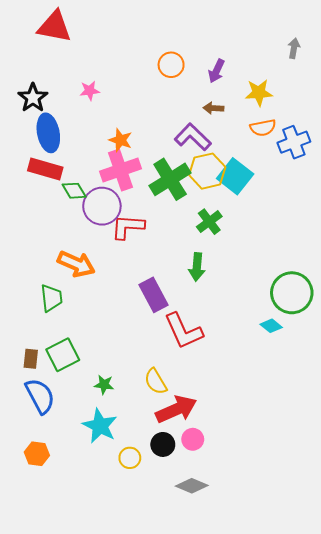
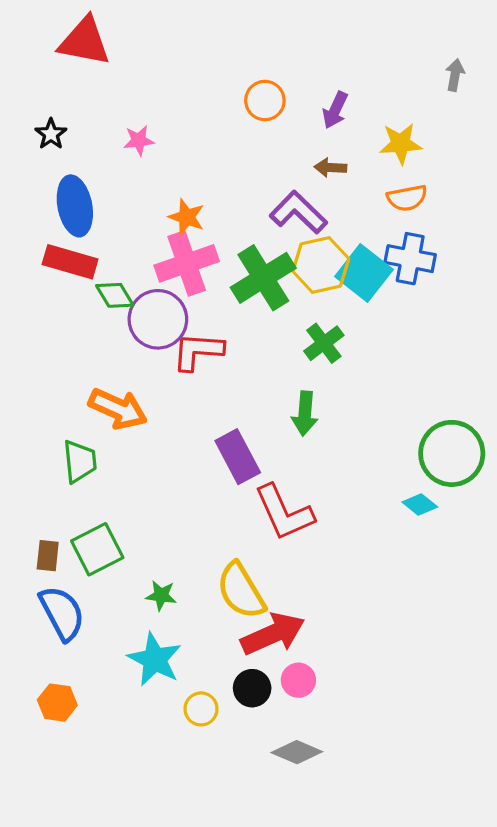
black star: (33, 98) -> (51, 134), moved, size x0.7
blue cross: (294, 142) -> (410, 259), moved, turned 32
yellow semicircle: (156, 382) -> (241, 591), size x1.4

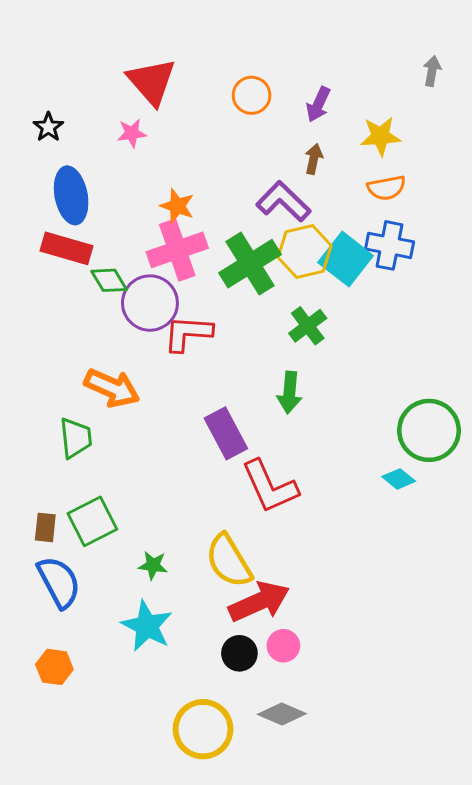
red triangle: (84, 41) -> (151, 82), moved, turned 38
brown arrow: (330, 168) -> (314, 159), turned 100
yellow circle: (201, 709) -> (203, 729), moved, size x1.8

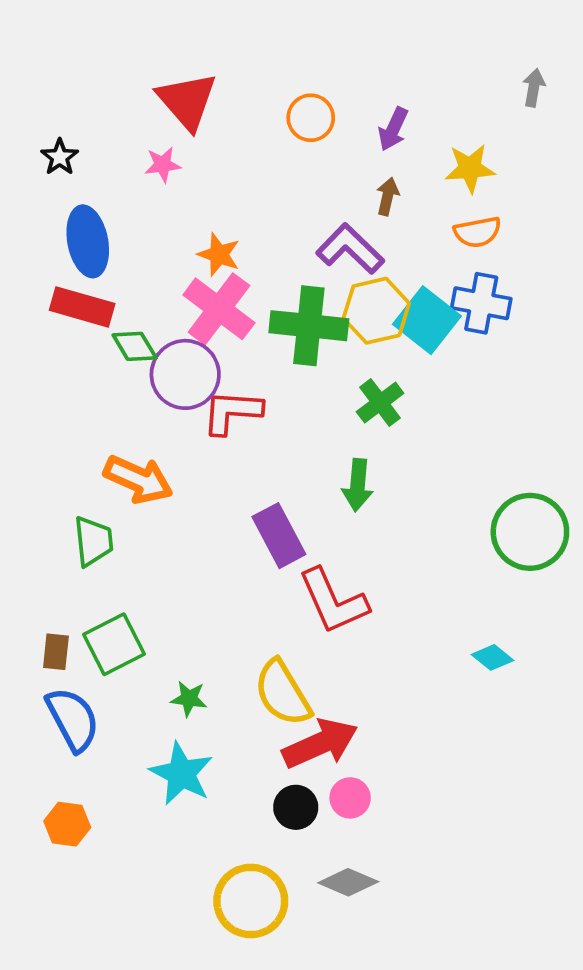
pink cross: (177, 250) -> (219, 309), turned -34
green cross: (250, 264) -> (309, 326), turned 38
cyan diamond: (399, 479) -> (492, 657), moved

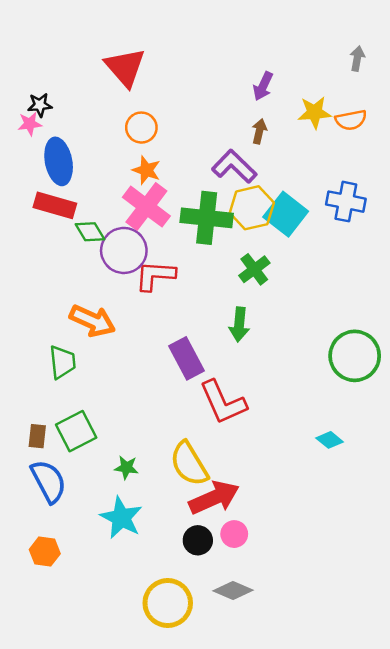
orange circle: (311, 118) -> (141, 128), moved
black star: (60, 157) -> (40, 105), turned 30
pink star: (163, 165) -> (30, 124), moved
orange semicircle: (477, 232) -> (351, 120), moved
blue cross: (481, 303) -> (346, 202), moved

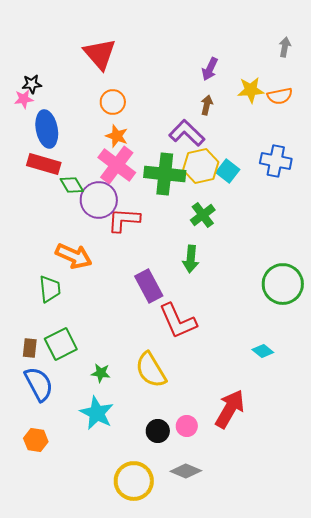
cyan square: (286, 214) -> (228, 171), size x0.7
red arrow: (214, 498) -> (230, 409), moved, turned -36

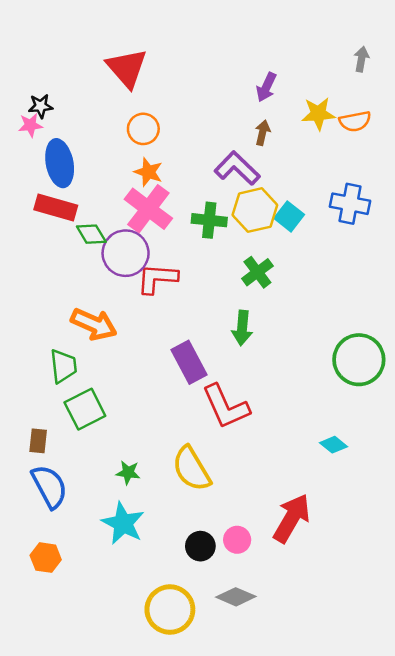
green cross: (165, 174) -> (209, 220), size x0.7
green square: (61, 344) -> (85, 409), moved

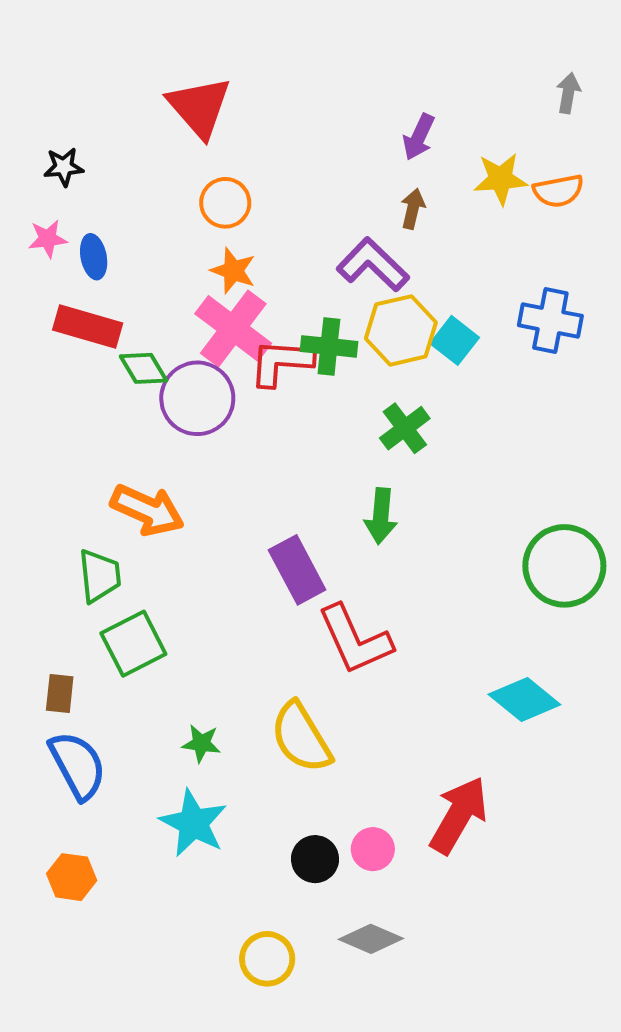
pink star: (30, 125) -> (48, 239), moved
blue ellipse: (60, 163) -> (94, 257), size x0.6
red L-shape: (157, 279) -> (281, 362), moved
cyan diamond: (334, 445) -> (524, 700), size x1.6
yellow circle: (170, 610) -> (267, 959), size x0.7

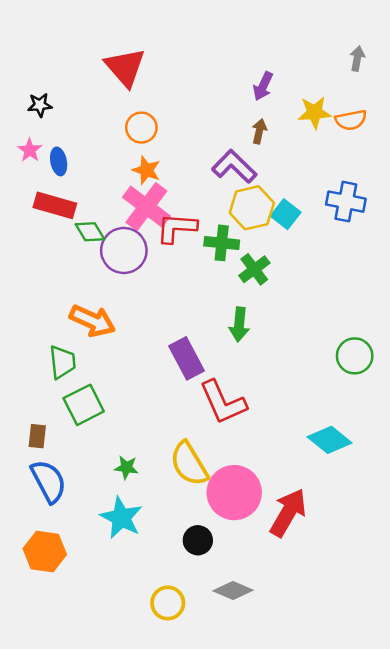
pink star: (48, 239) -> (30, 150), turned -30
green cross: (329, 346) -> (222, 243), moved
green circle: (564, 566) -> (355, 356), size x0.7
pink circle: (373, 849) -> (234, 493), moved, size x2.0
orange hexagon: (72, 877) -> (45, 552), size x1.4

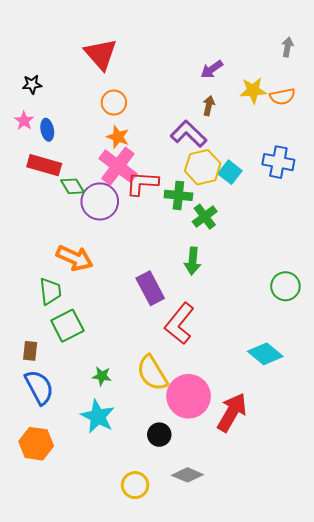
purple arrow: (263, 86) -> (212, 69), turned 30
red L-shape: (223, 402) -> (179, 324), turned 63

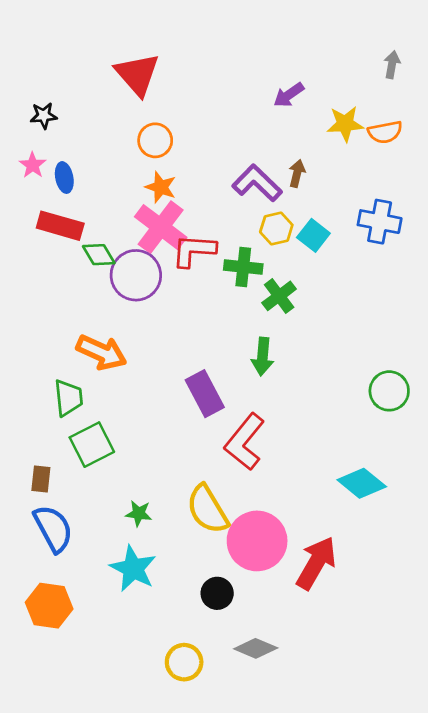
brown arrow: (209, 106) -> (297, 173), moved
yellow hexagon: (203, 167) -> (276, 228), size x0.7

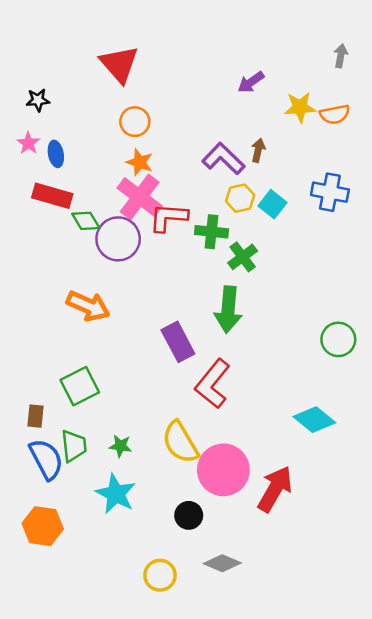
green arrow: (263, 356) -> (228, 310), size x1.4
green trapezoid: (68, 398) -> (74, 446), moved

